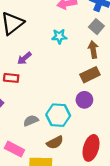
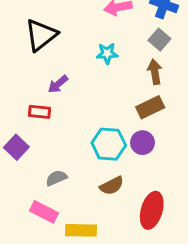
cyan hexagon: (58, 115) -> (109, 144), moved
gray semicircle: (31, 121) -> (56, 178), moved
brown semicircle: (55, 142) -> (112, 186), moved

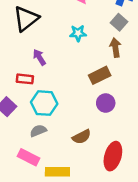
purple arrow: (58, 84) -> (39, 57), turned 98
brown rectangle: (150, 107) -> (100, 75), moved
cyan hexagon: (109, 144) -> (44, 103), moved

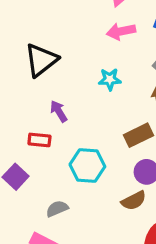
cyan hexagon: (44, 103) -> (87, 166), moved
brown semicircle: (82, 137) -> (134, 201), moved

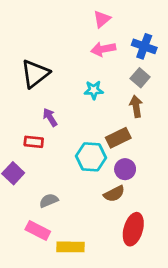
cyan hexagon: (87, 166) -> (91, 157), moved

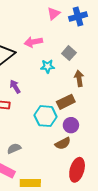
blue cross: (144, 46) -> (78, 17), moved, turned -36
pink arrow: (103, 49) -> (33, 42), moved
gray square: (140, 78) -> (69, 53), moved

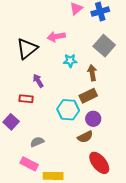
gray square: (69, 53) -> (104, 46), moved, size x1.5
brown arrow: (79, 78) -> (92, 73), moved
red ellipse: (77, 170) -> (99, 163), turned -55

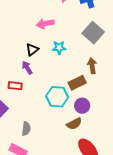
black triangle: (27, 49) -> (32, 50), moved, size x0.6
brown arrow: (92, 73) -> (92, 66), moved
gray semicircle: (37, 142) -> (26, 129), turned 120

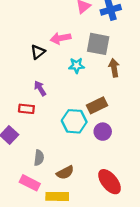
gray square: (93, 33) -> (98, 44), moved, turned -30
black triangle: (32, 50) -> (38, 52), moved
brown arrow: (92, 66) -> (114, 68), moved
brown semicircle: (74, 124) -> (65, 173), moved

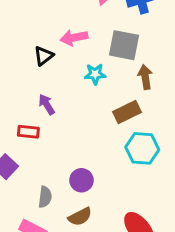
brown rectangle: (97, 105) -> (127, 112), moved
cyan hexagon: (74, 121) -> (142, 148), moved
purple circle: (103, 132) -> (82, 180), moved

